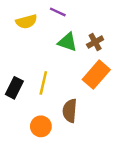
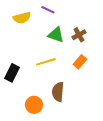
orange rectangle: (96, 75) -> (80, 62), size x0.6
yellow line: (43, 83) -> (46, 62), moved, turned 60

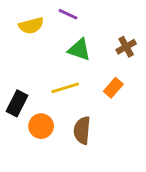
brown cross: (79, 35) -> (126, 47), moved
orange circle: (34, 105) -> (41, 126), moved

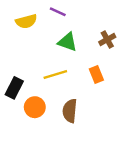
orange rectangle: (113, 88) -> (96, 75), turned -63

